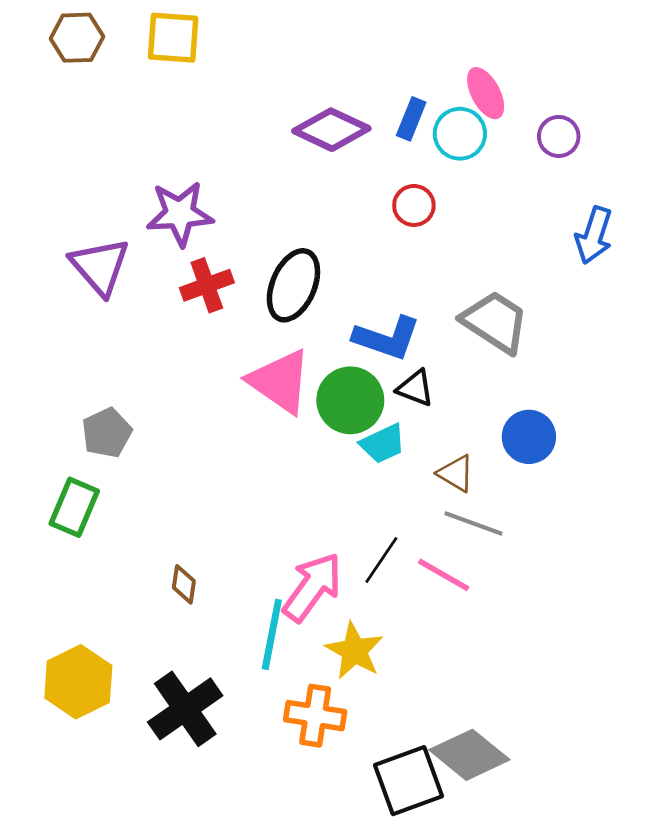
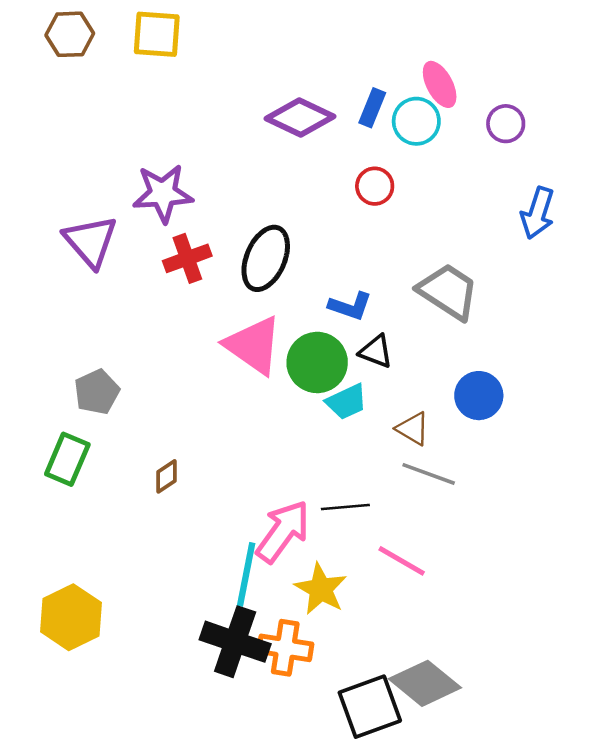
blue L-shape: (387, 338) -> (350, 306), size x0.7
black line: (381, 560) -> (345, 507), turned 51
pink line: (444, 575) -> (402, 561), moved
brown diamond: (184, 584) -> (166, 476), moved, turned 48
black cross: (185, 709) -> (235, 642), moved, turned -36

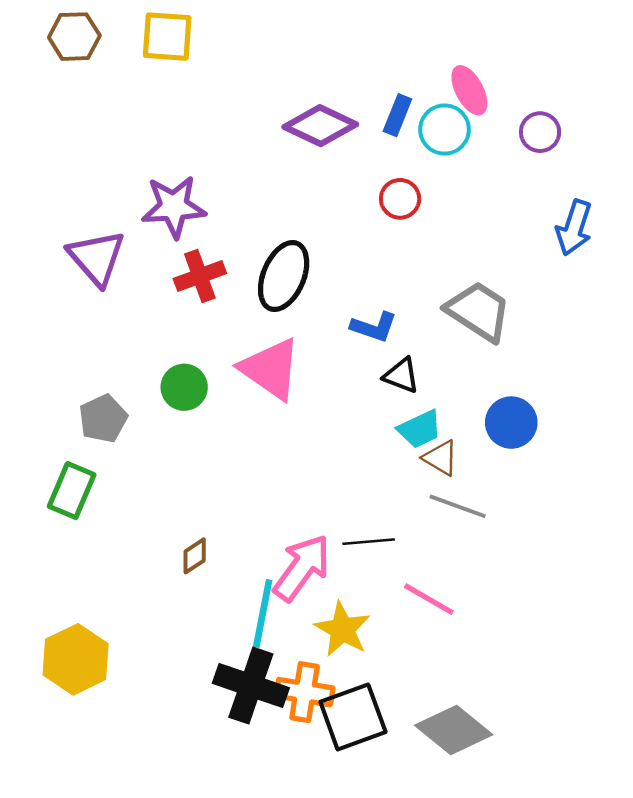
green circle: (317, 362) -> (184, 387), moved, size x0.7
cyan trapezoid: (347, 402) -> (420, 429), moved
brown diamond: (166, 476) -> (195, 556), moved
black square: (370, 707) -> (353, 717), moved

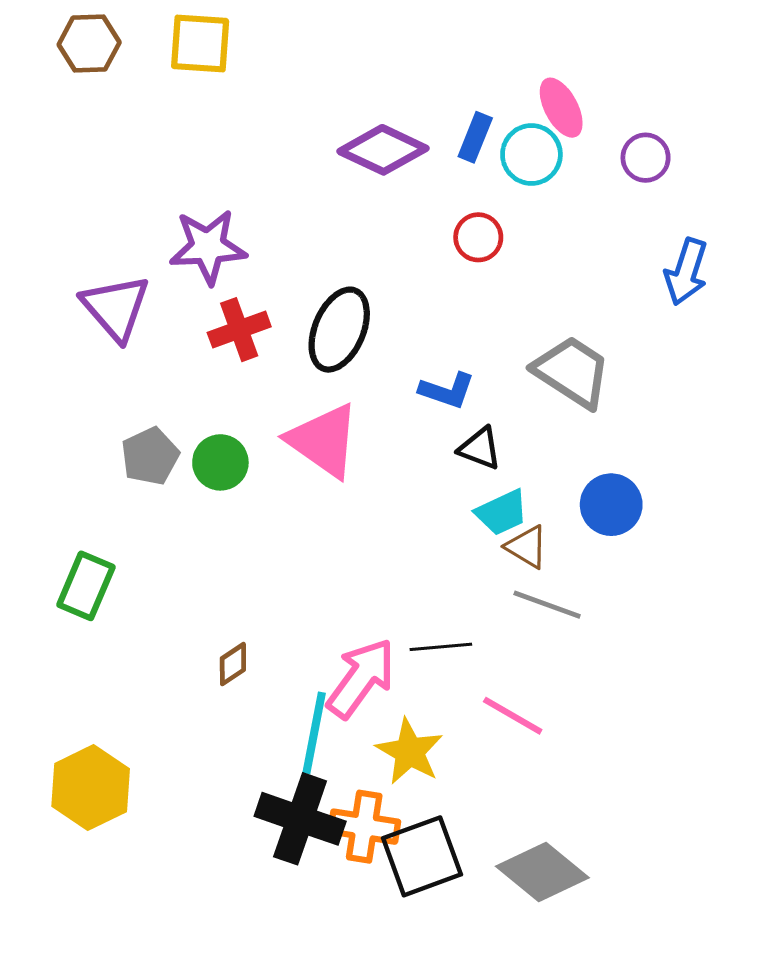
gray pentagon: (103, 419) -> (150, 456), moved

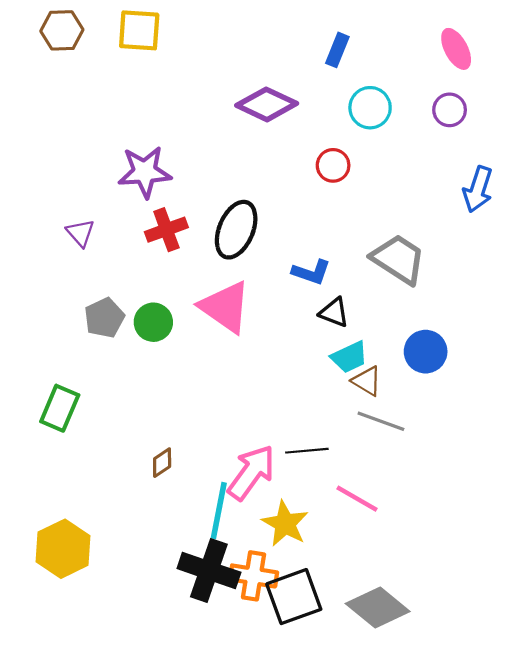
pink ellipse: (561, 108) -> (456, 49), moved
blue rectangle: (475, 137) -> (337, 50), moved
purple triangle: (116, 308) -> (80, 233), moved, size x0.6

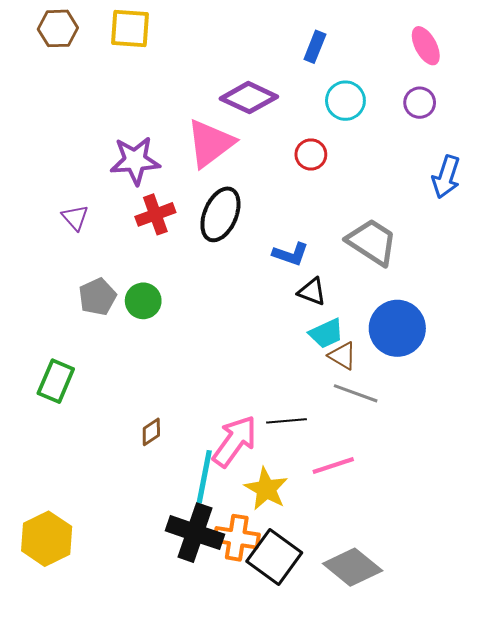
pink triangle: (225, 307) -> (210, 143), moved, turned 48
blue circle: (426, 352) -> (397, 328), size x1.4
pink line: (357, 499) -> (333, 466), turned -48
yellow hexagon: (63, 549) -> (47, 539), moved
black square: (294, 597) -> (274, 557), turned -34

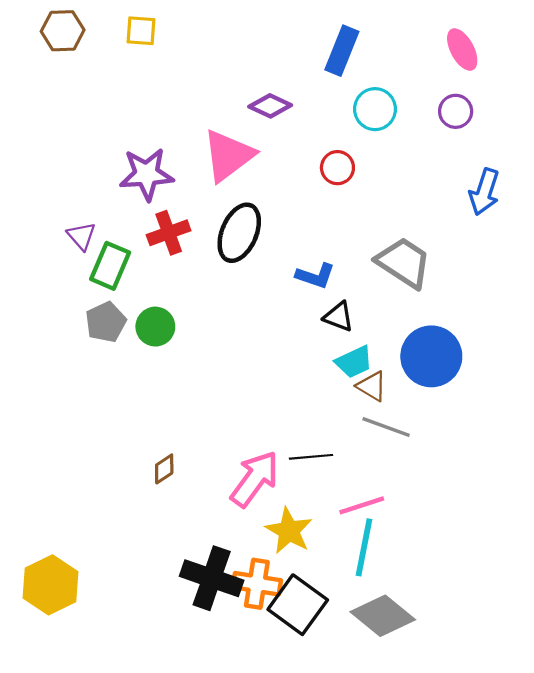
yellow square: (130, 28) -> (141, 31), size x0.7
blue rectangle: (315, 47) -> (342, 51), size x1.4
purple diamond: (249, 98) -> (270, 106), size x0.7
green rectangle: (56, 381) -> (110, 266), moved
cyan line: (204, 477) -> (364, 547), moved

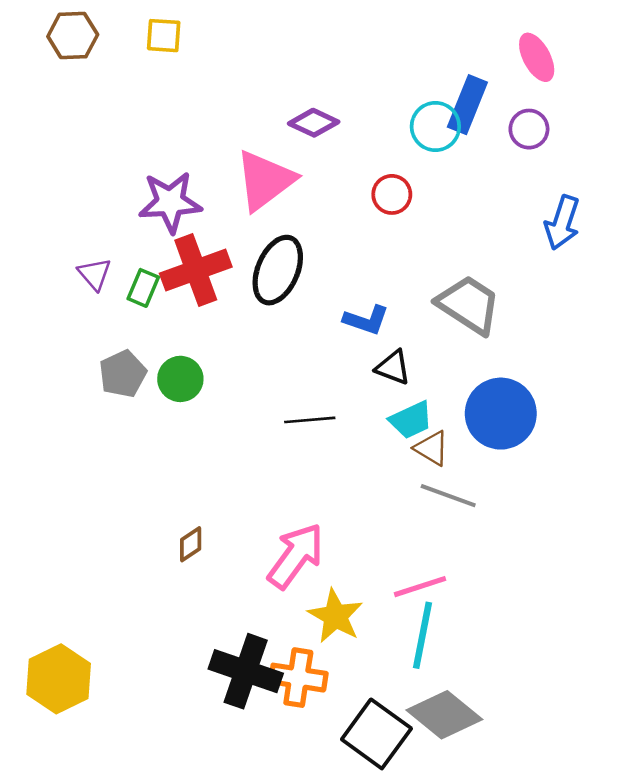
blue rectangle: (342, 51) -> (467, 105), moved
red cross: (169, 233) -> (196, 270), size x1.4
green rectangle: (110, 266) -> (143, 288), moved, size x0.7
black line: (311, 457) -> (310, 420), moved
black square: (298, 605) -> (376, 734), moved

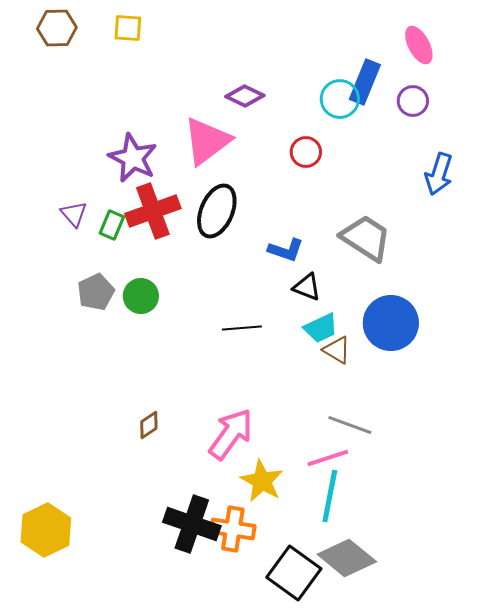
purple star: (170, 202) -> (133, 158), turned 30
gray line: (448, 496) -> (350, 425), moved

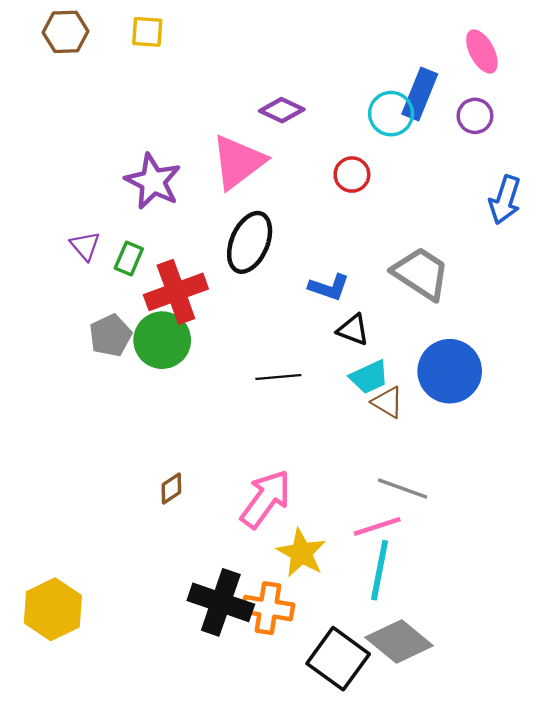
red cross: (153, 211) -> (176, 292), moved
green circle: (141, 296) -> (162, 340), size x1.4

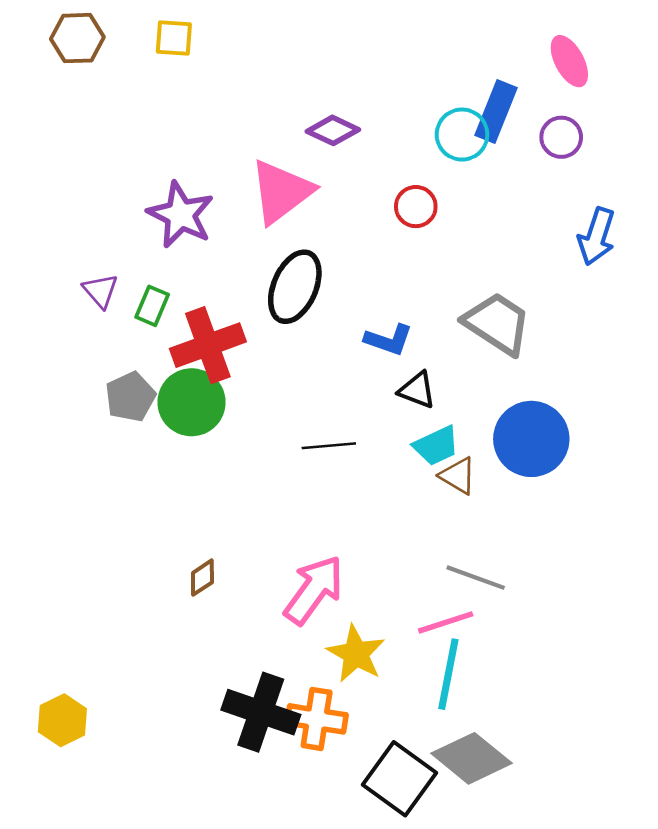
yellow hexagon: (53, 609) -> (62, 720), size x0.7

